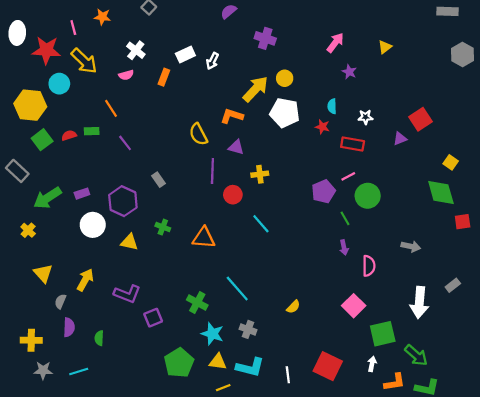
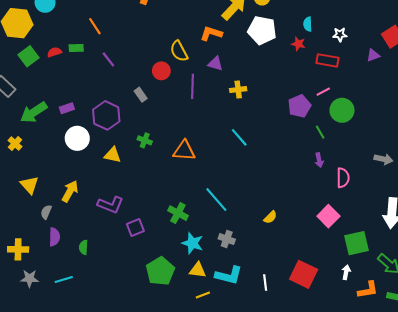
red circle: (233, 195) -> (161, 71), moved

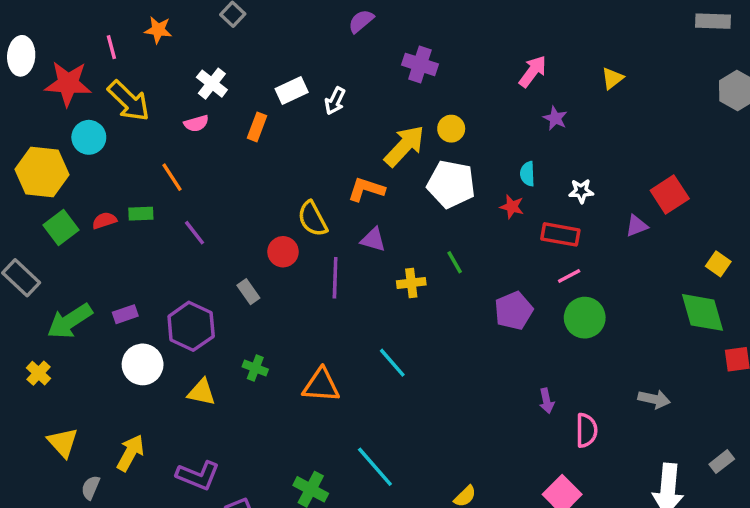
pink line: (323, 92) -> (569, 276), moved
green line: (320, 132) -> (455, 262), moved
cyan line: (239, 137) -> (392, 363), moved

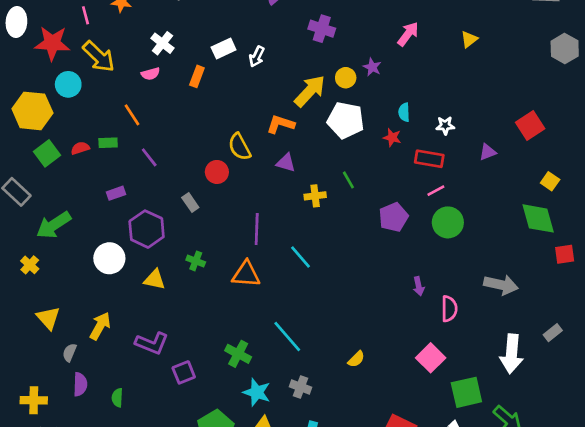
purple star: (555, 118) -> (372, 67), moved
red square: (670, 195) -> (530, 126), moved
purple line: (335, 278) -> (257, 229), moved
purple rectangle: (125, 314) -> (116, 193), moved
gray arrow: (654, 399) -> (501, 285), size x1.4

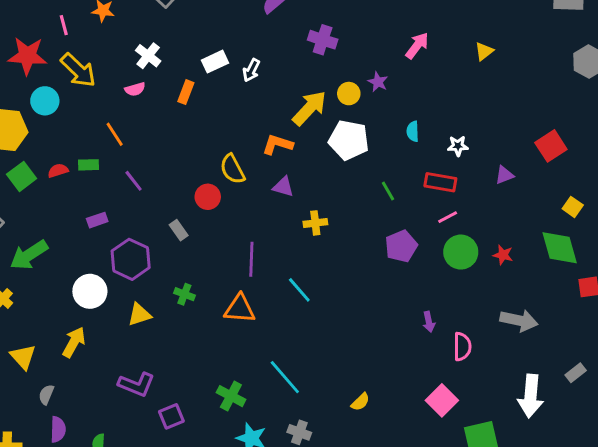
red star: (392, 137) -> (503, 255), moved
green line: (348, 180) -> (388, 191), moved
yellow triangle: (155, 279) -> (139, 315), turned -30
yellow arrow: (100, 326) -> (74, 342), moved

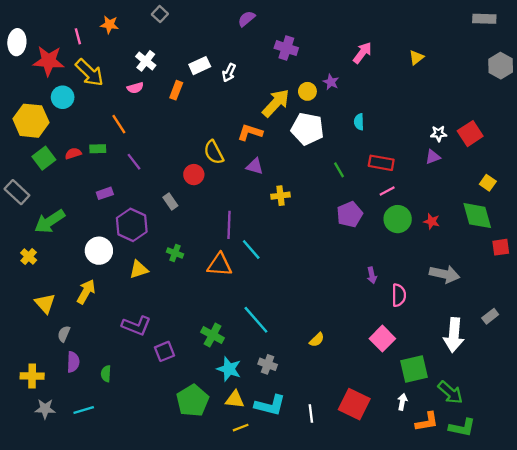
white star: (458, 146) -> (439, 134), moved
cyan line: (299, 290) -> (251, 250), moved

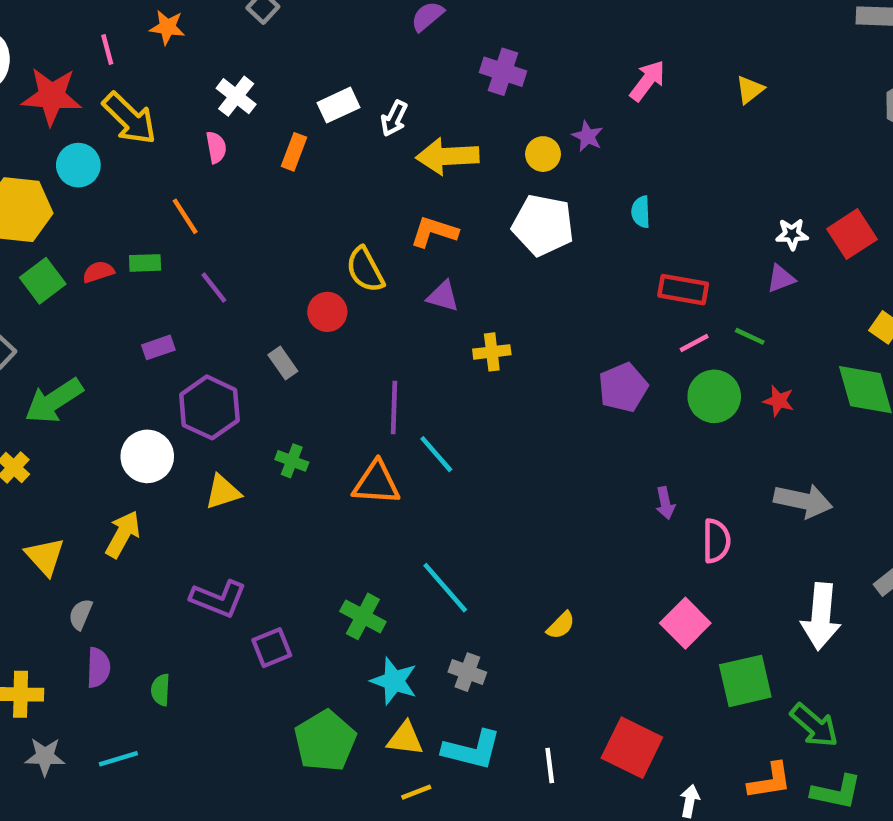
pink semicircle: (135, 88) -> (216, 147), turned -84
yellow arrow: (276, 103) -> (447, 156), moved, turned -136
green line: (339, 170) -> (750, 336), moved, turned -35
white arrow: (402, 402) -> (690, 801), moved

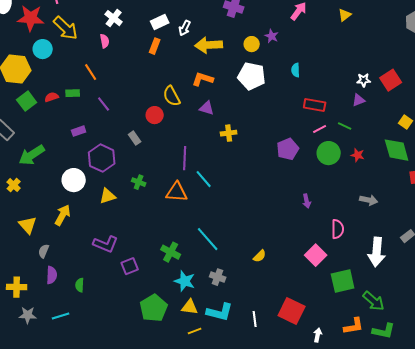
orange rectangle: (294, 152) -> (155, 46), moved
gray arrow: (803, 501) -> (369, 200), size x0.7
pink semicircle: (716, 541) -> (338, 229), moved

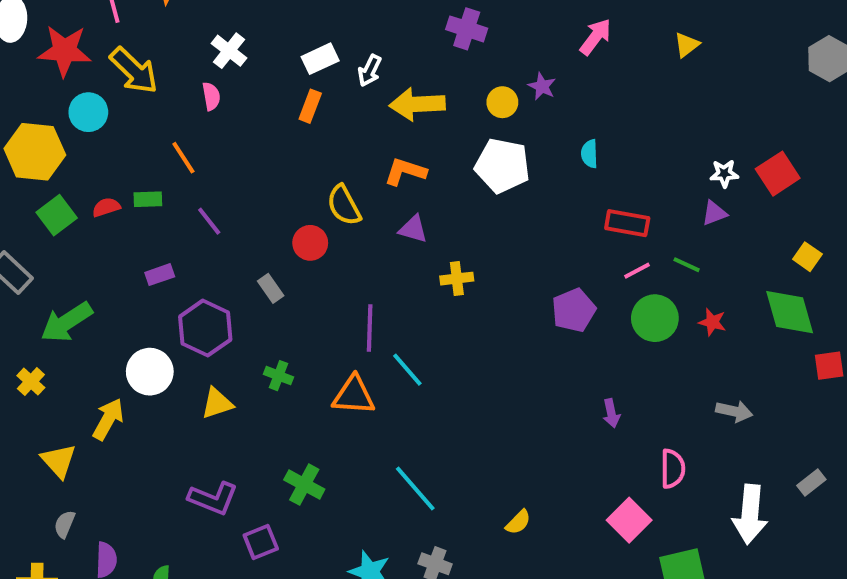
yellow arrow: (63, 215) -> (108, 419), moved
gray semicircle: (44, 251) -> (65, 524), moved
green cross: (171, 252) -> (304, 485), moved

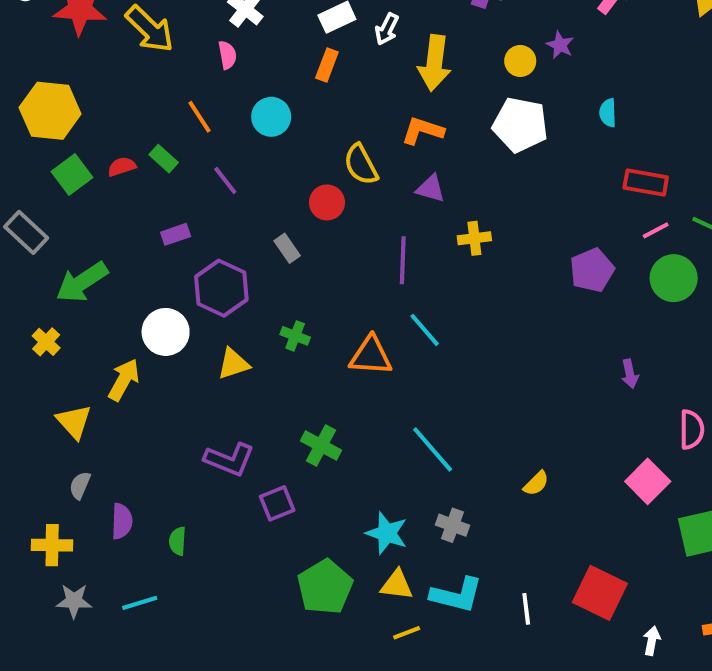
yellow arrow: (417, 104) -> (435, 63), turned -80
cyan circle: (88, 112) -> (271, 117), moved
green rectangle: (148, 199) -> (164, 159), turned 44
purple line: (370, 328) -> (403, 260), moved

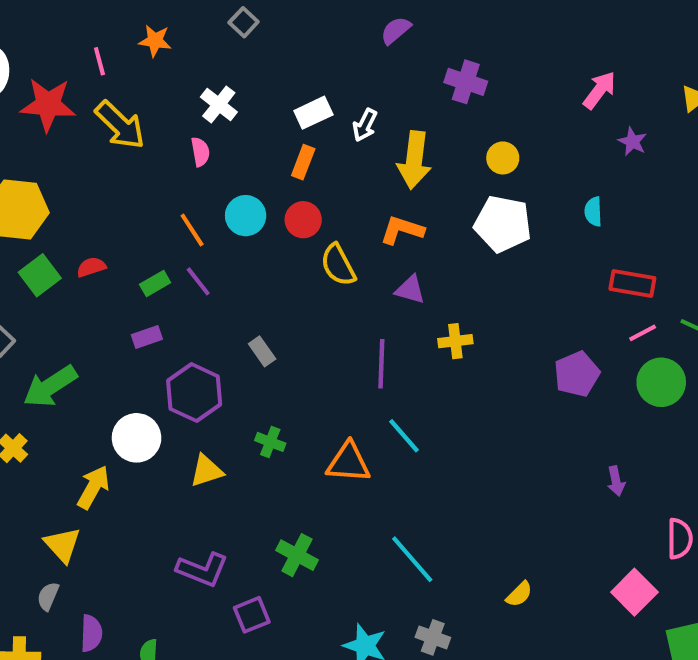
purple star: (560, 45) -> (632, 142), moved
orange line: (199, 117) -> (192, 230), moved
green rectangle: (164, 159) -> (155, 283), moved, turned -72
red circle: (327, 202) -> (303, 220), moved
yellow triangle: (74, 422) -> (62, 545), moved

